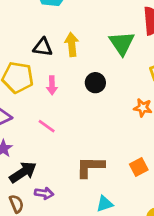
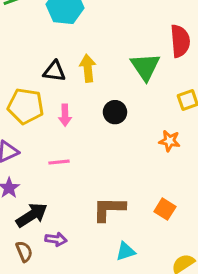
pink line: (47, 126) -> (59, 162), turned -42
orange square: (139, 167) -> (165, 209), turned -30

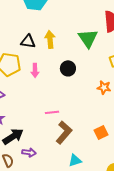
pink line: (59, 162) -> (52, 112), moved
brown L-shape: (109, 209) -> (64, 132), turned 130
orange square: (165, 209) -> (101, 132), turned 32

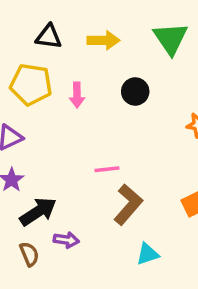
yellow arrow: (50, 39) -> (103, 40), turned 96
black triangle: (28, 41) -> (49, 37), moved

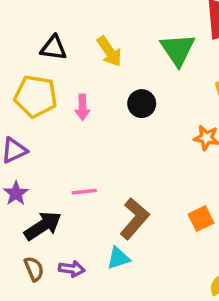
yellow arrow: (103, 40) -> (109, 51), turned 56
pink line: (107, 169) -> (84, 192), moved
purple arrow: (66, 240) -> (72, 269), moved
cyan triangle: (148, 254) -> (118, 258), moved

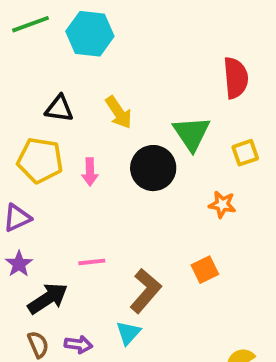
green triangle: (178, 50) -> (192, 133), moved
black circle: (142, 104) -> (153, 168), size x1.5
orange square: (201, 219) -> (205, 270), moved
cyan triangle: (118, 258) -> (128, 333), turned -30

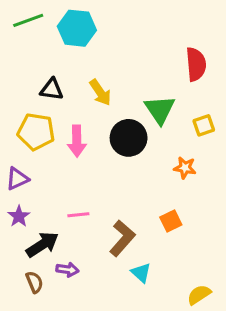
pink arrow: (90, 172) -> (77, 141), size x1.4
cyan triangle: (128, 333) -> (141, 273), moved, turned -30
purple arrow: (78, 344) -> (67, 270), moved

